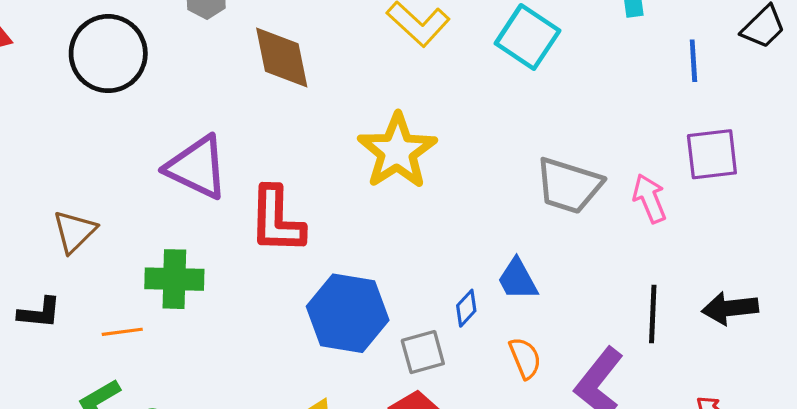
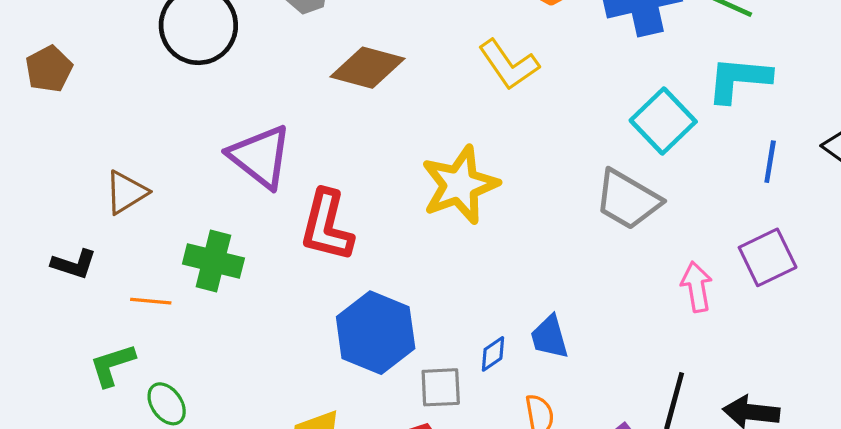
cyan square: (528, 37) -> (663, 121), moved
brown diamond: (282, 57) -> (367, 68), turned -76
purple square: (712, 154) -> (768, 257), turned -32
gray trapezoid: (569, 186) -> (628, 200), moved

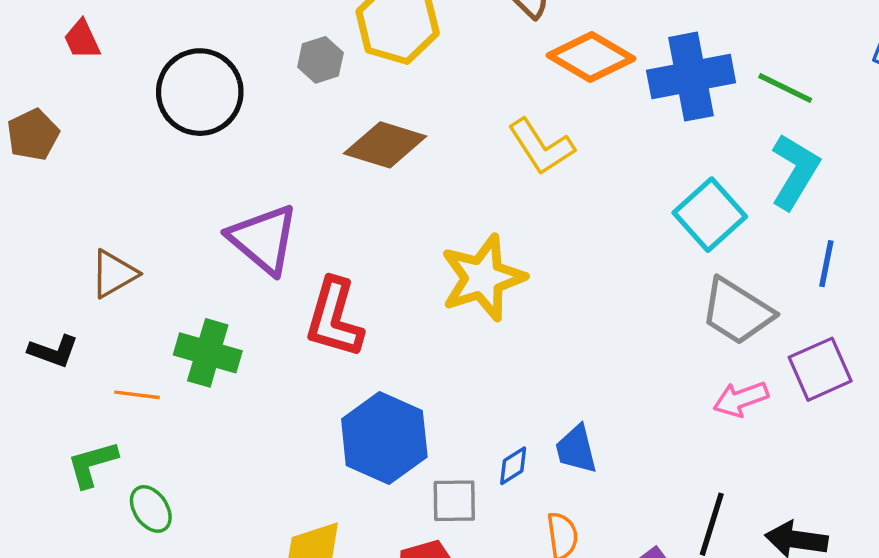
cyan L-shape: (739, 79) -> (795, 171), turned 114
gray trapezoid: (628, 200) -> (737, 311), moved
pink arrow: (697, 287) -> (741, 399), turned -102

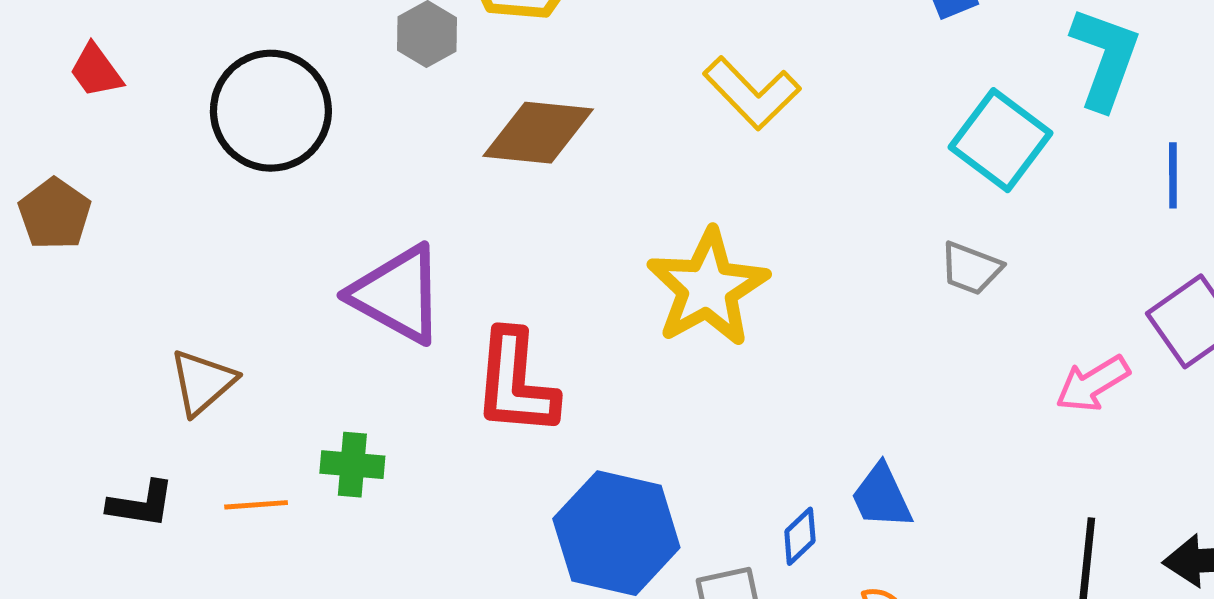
gray trapezoid: (737, 311) -> (971, 268), moved, size x0.6
green cross: (208, 353) -> (352, 465), size x0.7
orange line: (137, 395) -> (256, 505), moved

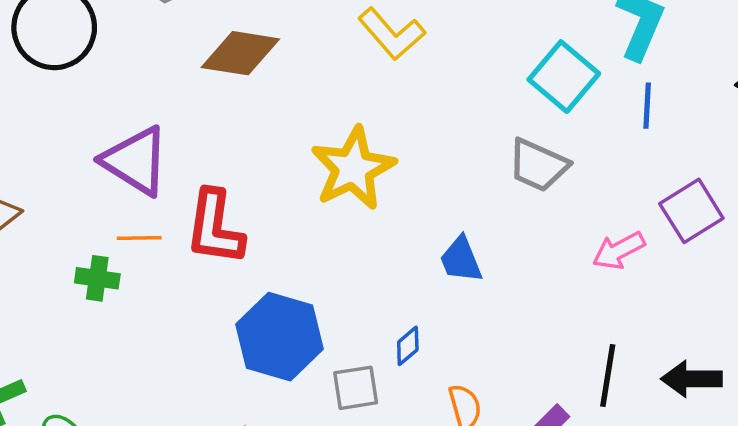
blue line: (1173, 175) -> (647, 106), moved
gray trapezoid: (971, 268) -> (538, 165), size x1.4
blue trapezoid: (882, 497) -> (461, 260), moved
orange line: (256, 505) -> (139, 238), moved

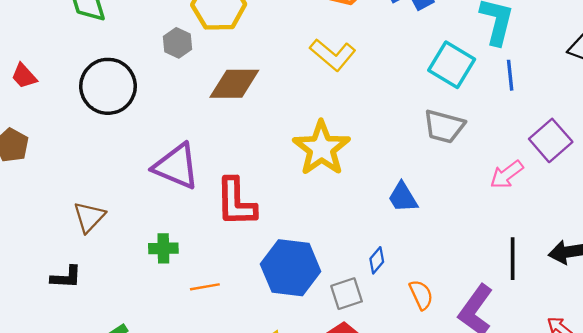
orange line: (139, 238) -> (205, 287), moved

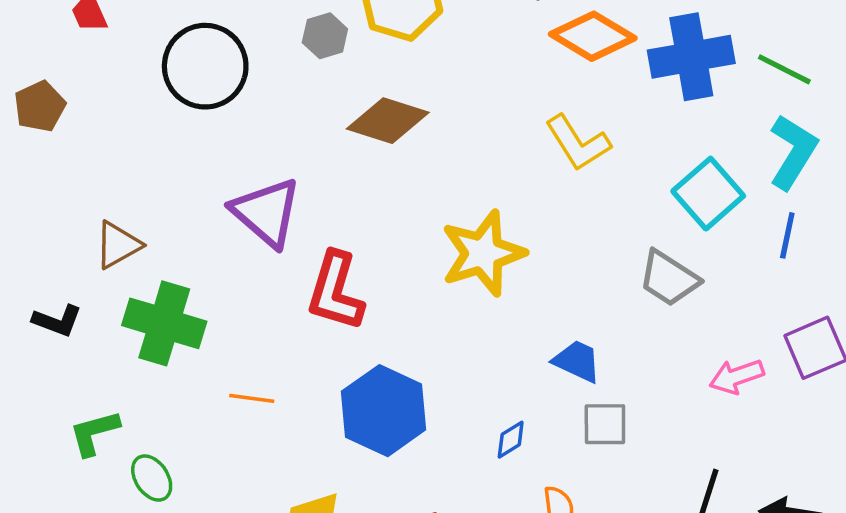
yellow L-shape: (333, 55) -> (578, 143), moved
blue trapezoid: (403, 197) -> (577, 361), turned 128
green cross: (163, 248) -> (164, 323), moved, size x1.8
gray square: (347, 294) -> (605, 424), moved

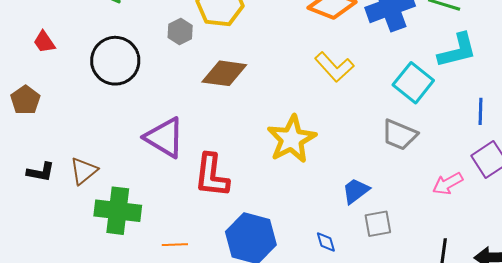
cyan L-shape: (793, 152) -> (457, 51), turned 54
blue line: (787, 235) -> (480, 111), moved
black L-shape: (57, 321) -> (41, 172), moved
blue trapezoid: (577, 361) -> (356, 191), turned -52
blue diamond: (511, 440) -> (326, 242), turned -65

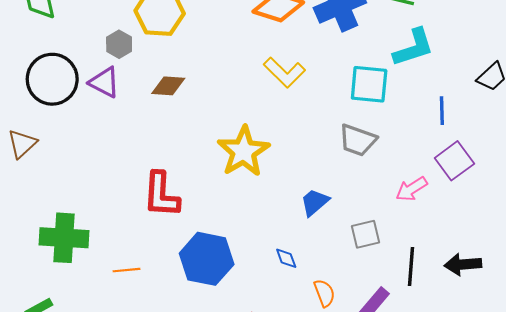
brown diamond: (224, 73) -> (168, 86), size x0.7
cyan square: (413, 83) -> (369, 84), turned -30
purple triangle: (165, 138) -> (104, 82), moved, size x0.7
brown triangle: (84, 171) -> (22, 144), moved
gray square: (378, 224) -> (365, 234), moved

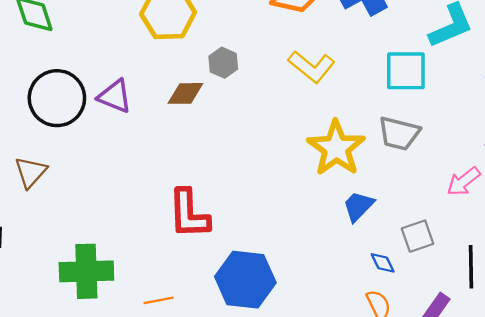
gray hexagon: (119, 44) -> (223, 63), moved
yellow star: (244, 151) -> (336, 148), moved
blue diamond: (286, 258) -> (383, 263), moved

